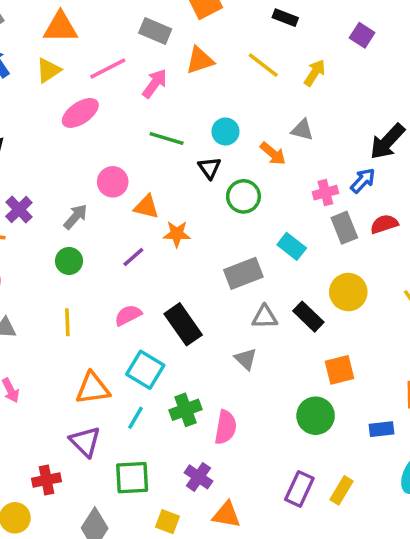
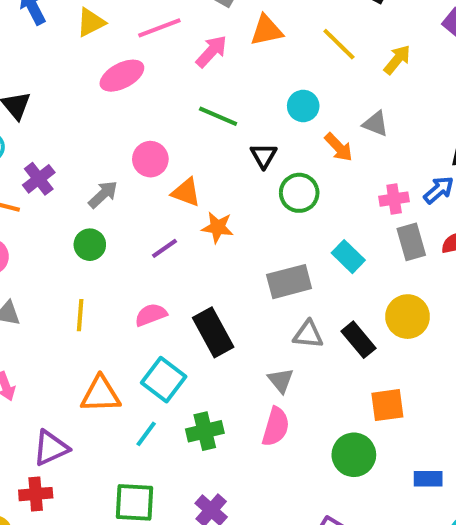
cyan circle: (225, 132) -> (303, 106), moved
pink semicircle: (226, 427) -> (276, 427), moved
purple triangle: (85, 442) -> (51, 448), moved, turned 44

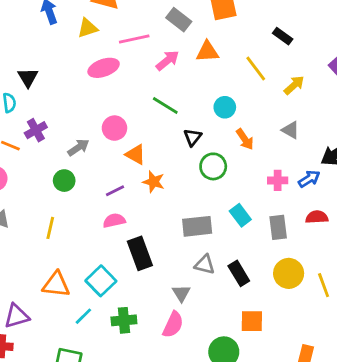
gray triangle: (376, 124) -> (291, 130), moved
gray rectangle: (411, 242) -> (278, 227), moved
pink semicircle: (151, 315) -> (114, 220), moved
yellow circle: (408, 317) -> (289, 273), moved

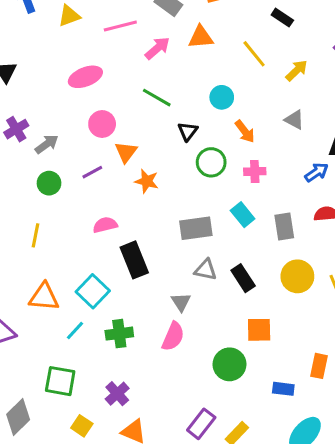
pink ellipse: (104, 68) -> (85, 77), moved
gray arrow: (78, 147) -> (47, 144), moved
orange triangle: (136, 154) -> (126, 152), turned 40
pink cross: (278, 180) -> (255, 171), moved
purple line: (115, 191) -> (92, 172), moved

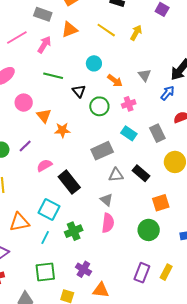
gray triangle: (294, 120) -> (145, 75), moved, turned 40
purple line: (92, 172) -> (25, 146), moved

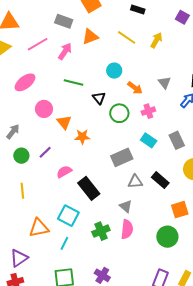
green cross: (74, 231) -> (101, 231), moved

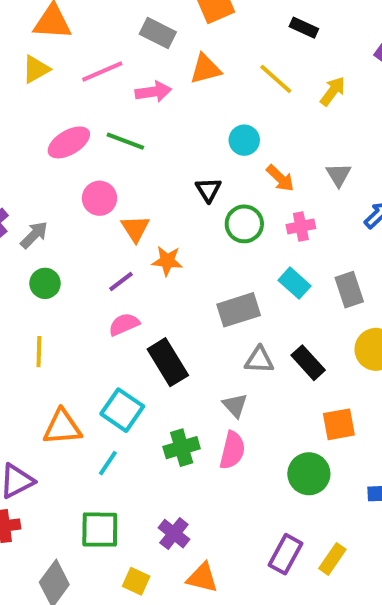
pink arrow: (65, 51) -> (153, 92), turned 42
green line: (73, 82) -> (125, 141), moved
purple line: (45, 152) -> (121, 282), moved

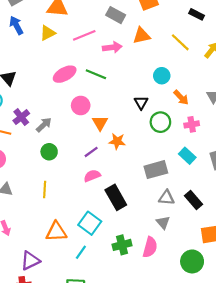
gray triangle: (235, 405) -> (163, 222), moved

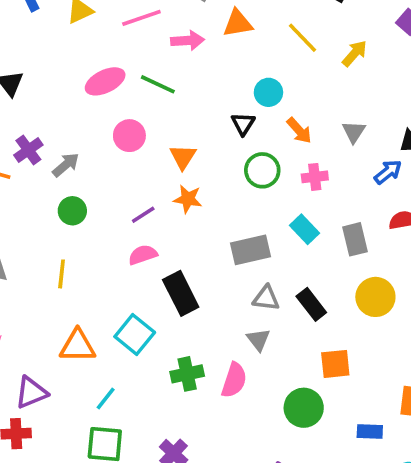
black triangle: (141, 103) -> (243, 124), moved
orange triangle: (100, 123) -> (183, 157), moved
cyan line: (81, 252) -> (106, 398), moved

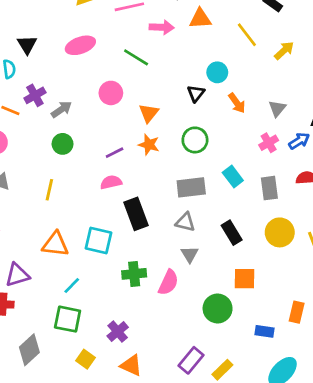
pink ellipse: (105, 81) -> (80, 45), moved
green circle: (262, 170) -> (195, 140), moved
pink cross: (315, 177) -> (269, 143), moved, turned -30
gray triangle: (266, 298) -> (185, 222), moved
cyan square: (135, 335) -> (99, 241), turned -32

